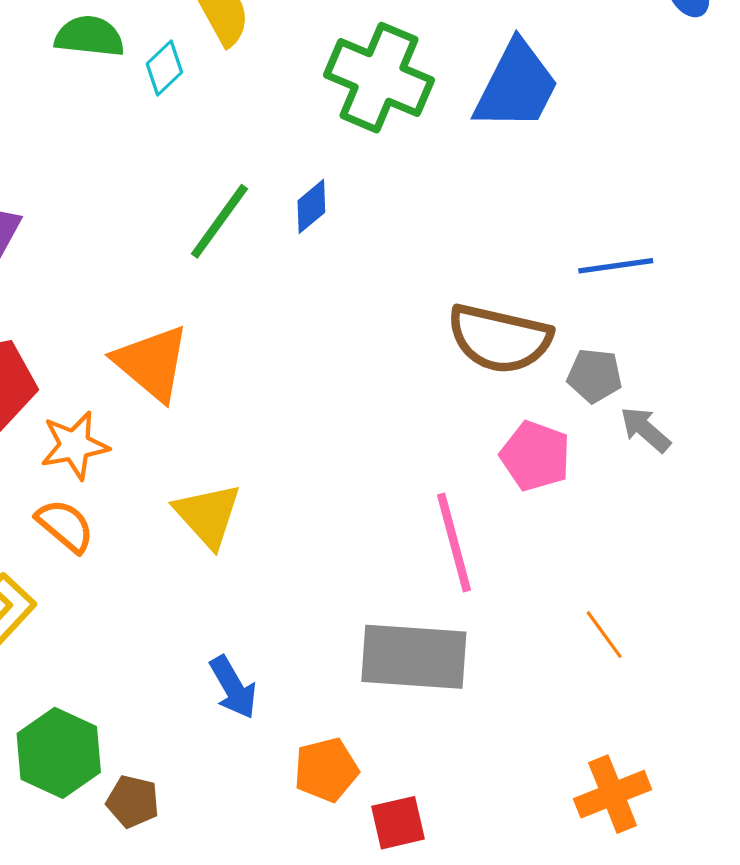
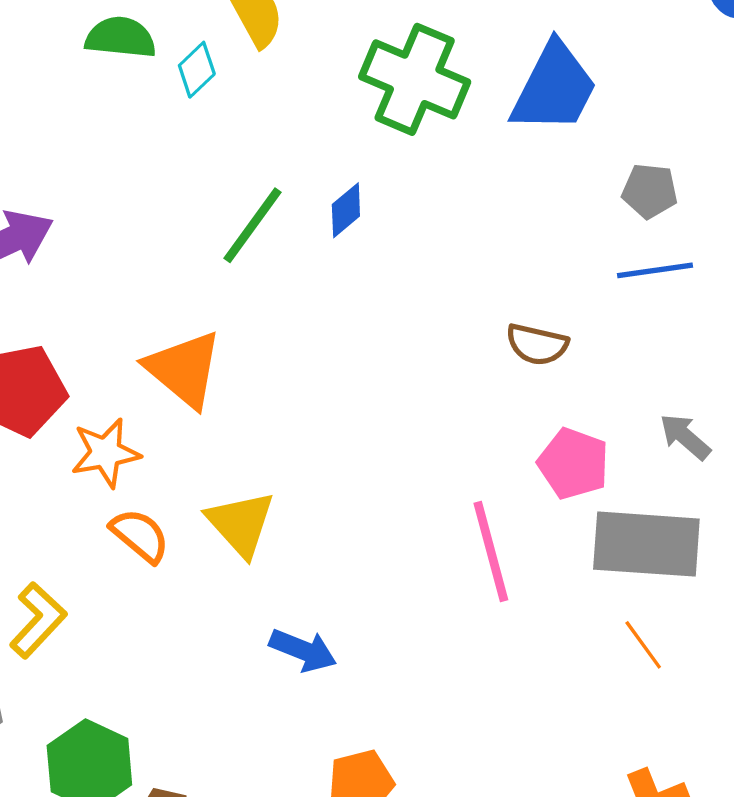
brown semicircle: (499, 339) -> (537, 344), size x0.6
gray pentagon: (595, 376) -> (650, 191), moved
orange semicircle: (65, 526) -> (140, 535), moved
gray rectangle: (414, 657) -> (646, 544), moved
blue arrow: (233, 687) -> (303, 650), moved, turned -38

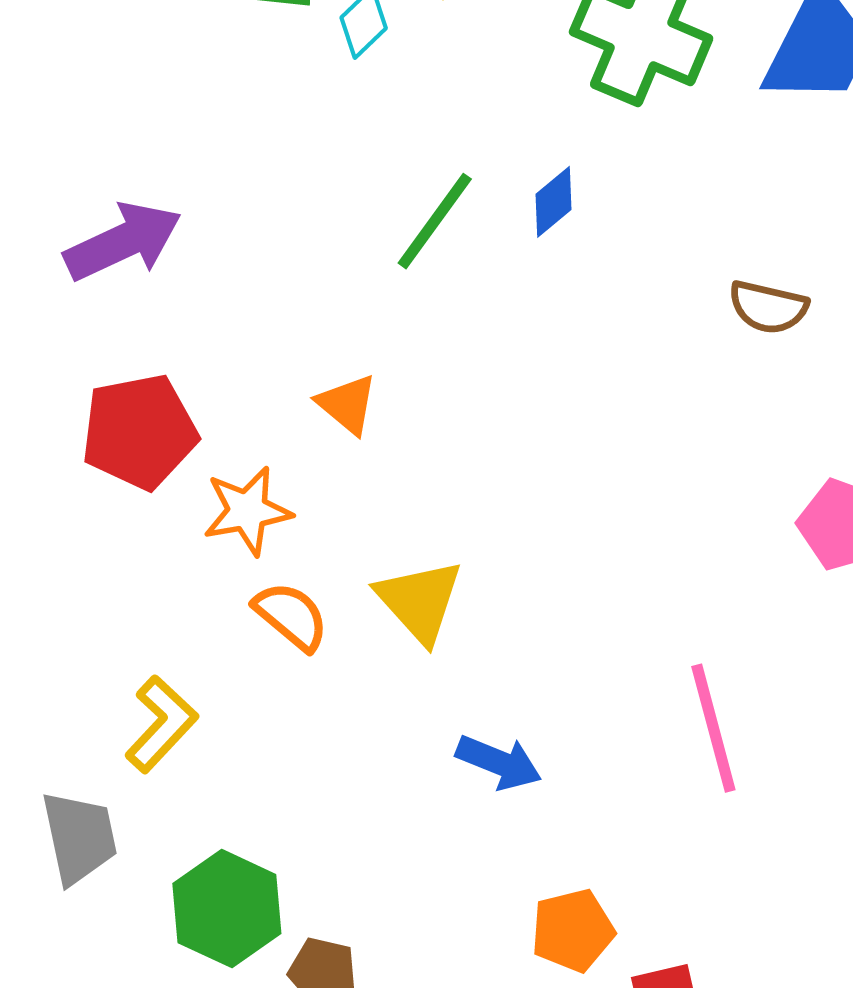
brown semicircle: (537, 344) -> (768, 307), moved
orange triangle: (184, 369) -> (347, 404), size x0.6
pink line: (491, 552) -> (713, 728), moved

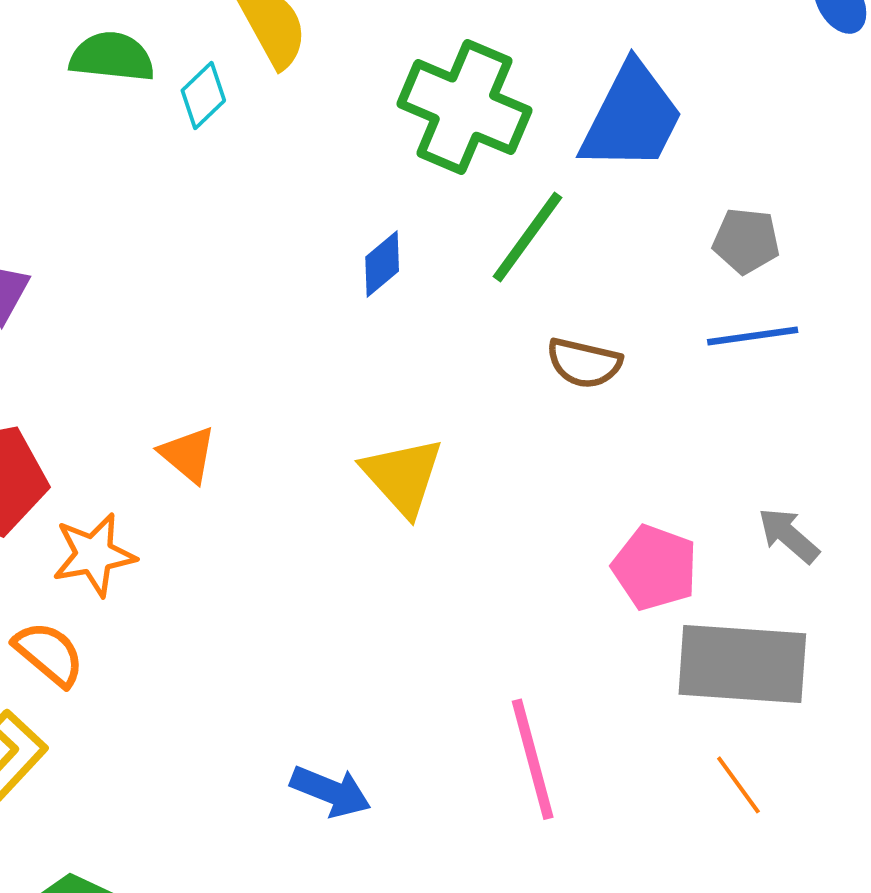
green line: (435, 221) -> (527, 237), moved
yellow triangle: (420, 601) -> (403, 476), moved
orange semicircle: (291, 616) -> (49, 654), moved

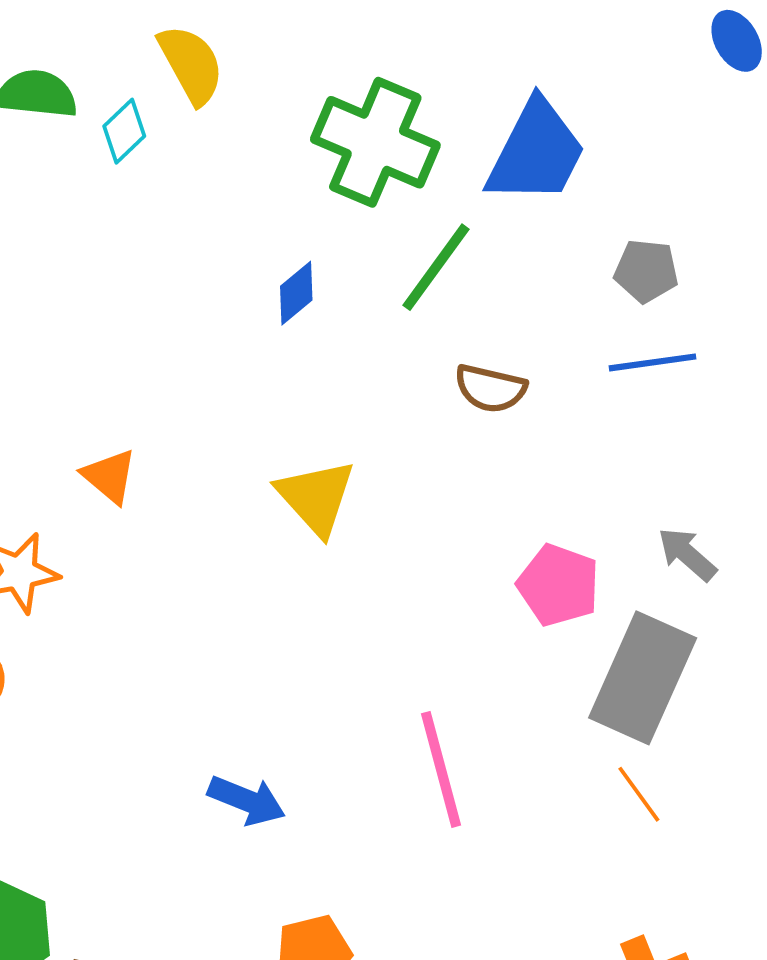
gray rectangle: (742, 664) -> (643, 678), turned -70

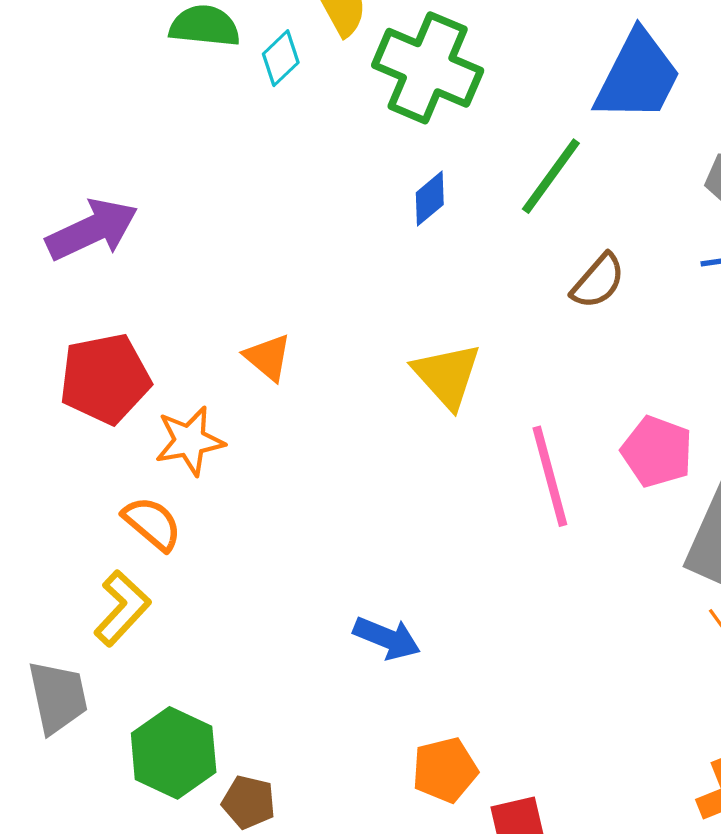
green cross: (375, 142) -> (428, 68), moved
brown semicircle: (490, 388) -> (598, 281), turned -62
pink line: (441, 769) -> (550, 476), moved

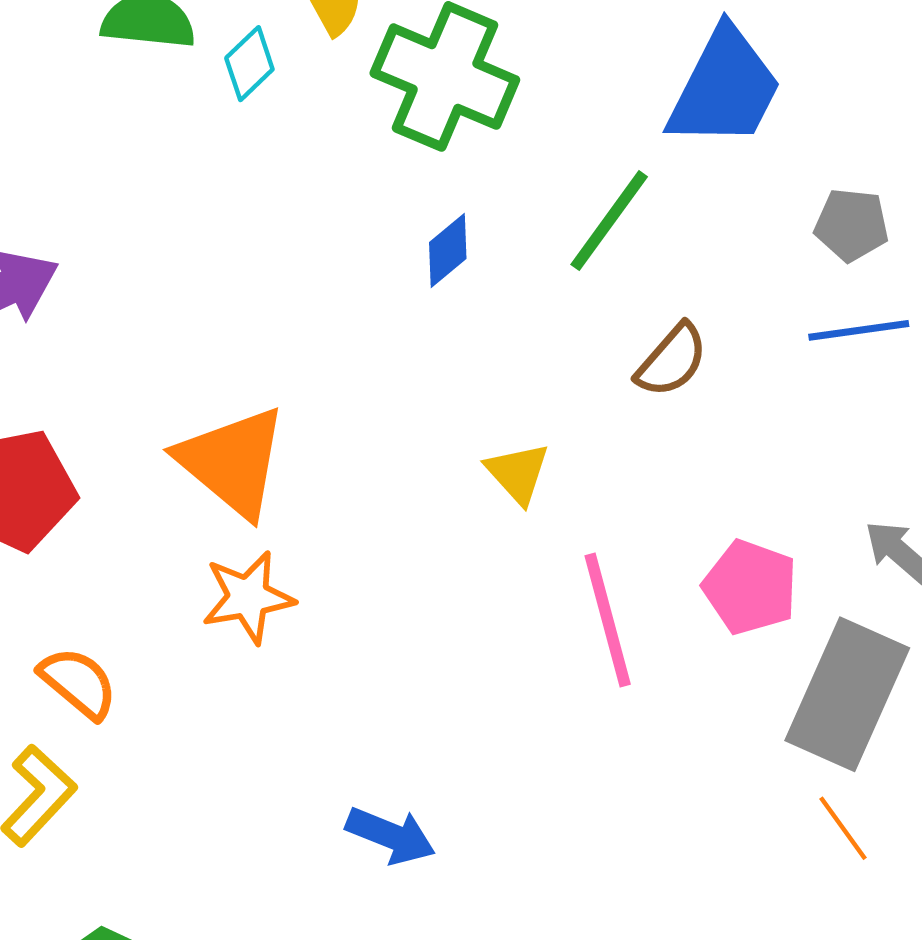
orange triangle: (268, 357) -> (232, 462), size x1.8
yellow triangle: (447, 375) -> (518, 473), moved, size x0.7
orange star: (190, 441) -> (248, 597), moved

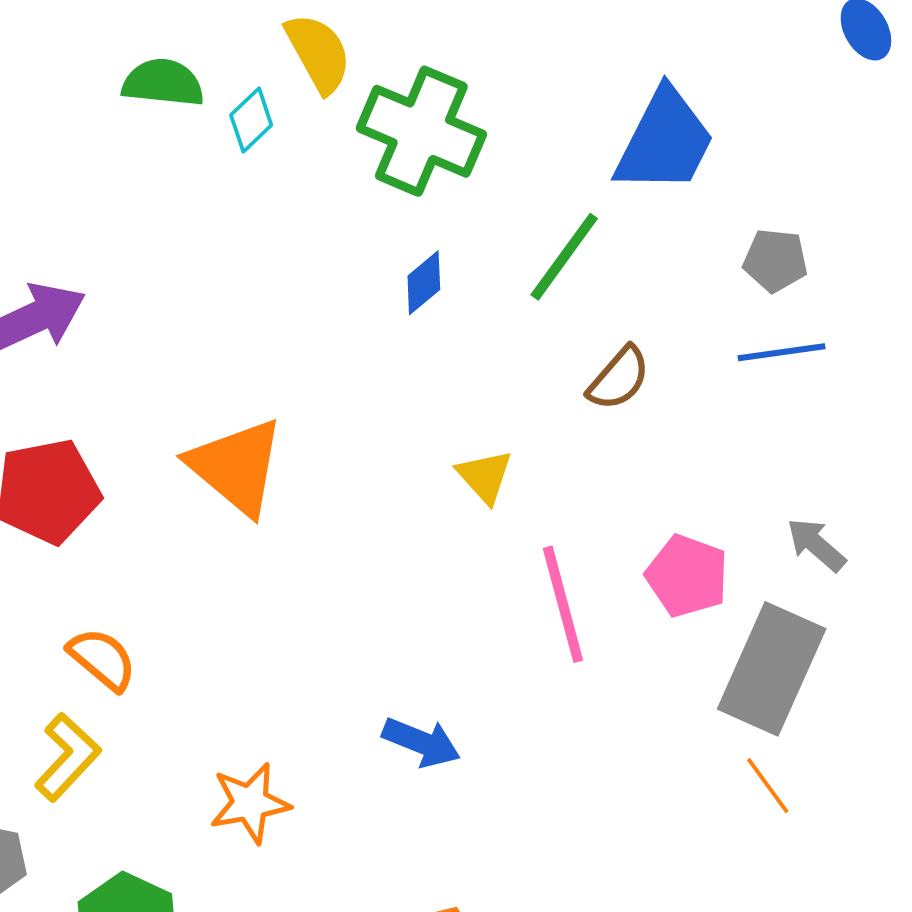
orange star: (248, 597) -> (250, 803), moved
blue arrow: (391, 835) -> (421, 742), moved

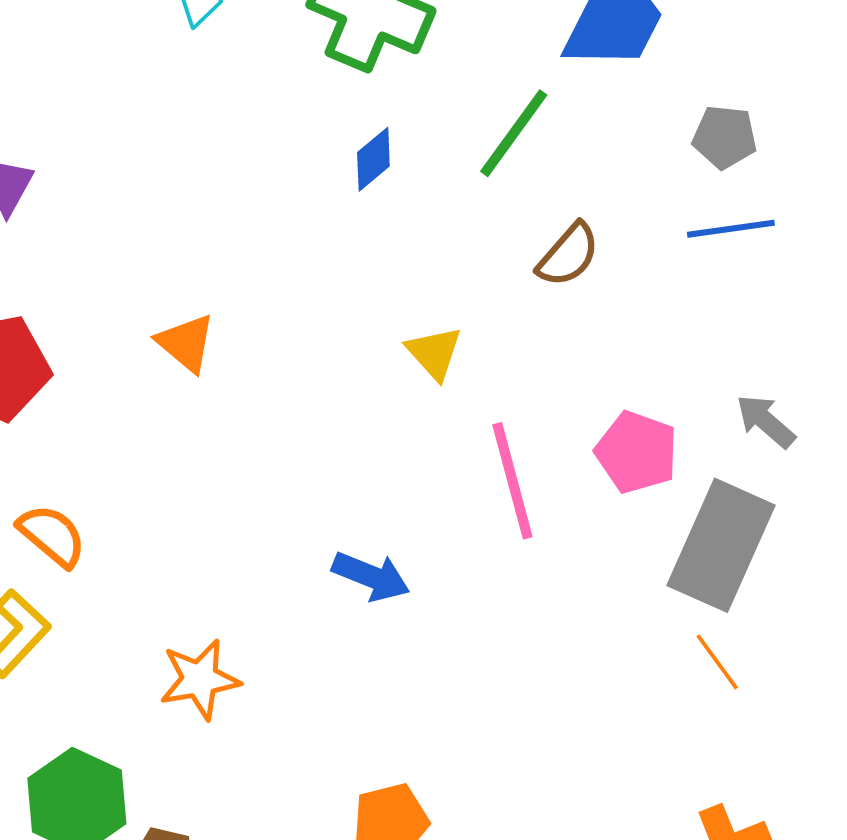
orange triangle: (236, 467) -> (186, 343), size x0.6
blue arrow: (421, 742) -> (371, 576), moved

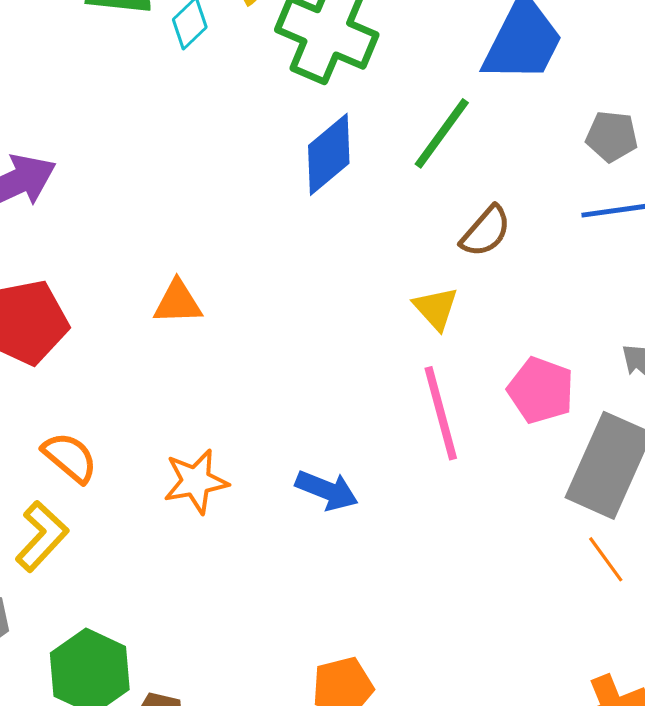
blue diamond: (373, 159) -> (329, 154), size x1.6
orange triangle: (186, 343) -> (178, 302), turned -42
yellow triangle: (434, 353) -> (436, 308), moved
orange star: (200, 679) -> (196, 481), moved

